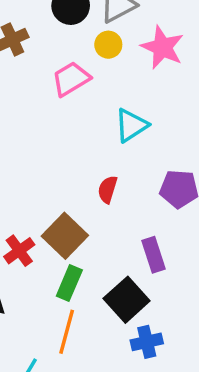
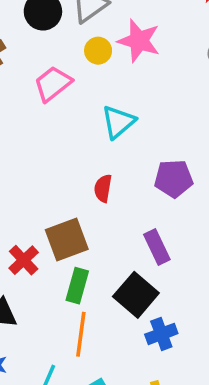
yellow circle: (108, 45) -> (98, 51), moved
brown square: (65, 236) -> (67, 240), turned 33

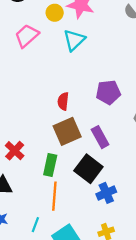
cyan triangle: (118, 122) -> (74, 40), moved
brown square: (67, 240) -> (67, 131), moved

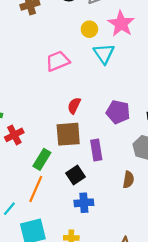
yellow circle: (55, 13) -> (89, 29), moved
pink trapezoid: (27, 36) -> (58, 61), moved
cyan triangle: (74, 40) -> (104, 54), turned -40
black square: (88, 169) -> (75, 175), size x0.7

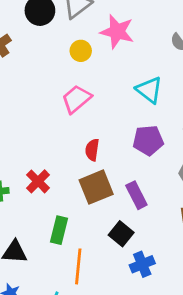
cyan triangle: (104, 54) -> (149, 90), moved
pink trapezoid: (58, 61) -> (76, 99), moved
red cross: (14, 135) -> (38, 181), moved
green rectangle: (42, 159) -> (59, 230), moved

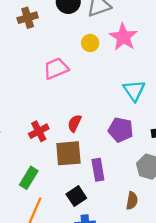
pink trapezoid: (76, 99) -> (56, 68), moved
red cross: (38, 181) -> (39, 131), moved

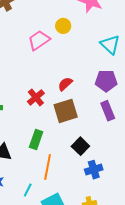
yellow circle: (90, 43) -> (63, 26), moved
red semicircle: (75, 123) -> (65, 84), turned 35
purple rectangle: (98, 170) -> (108, 111), moved

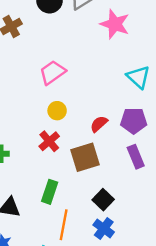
yellow circle: (63, 26) -> (57, 111), moved
red semicircle: (65, 84) -> (99, 124), moved
blue cross: (94, 170) -> (104, 229), moved, turned -36

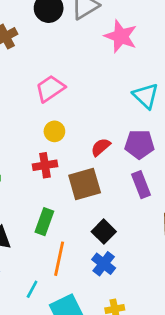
red cross: (49, 141) -> (45, 165), turned 30

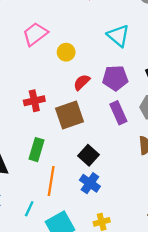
yellow circle: (54, 131) -> (66, 52), moved

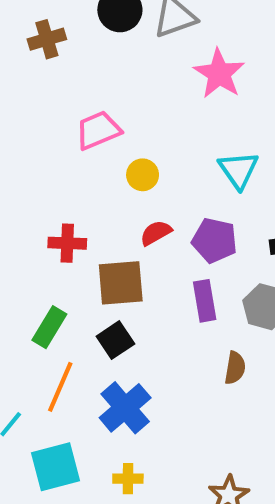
black square: (88, 155) -> (115, 340), moved
blue cross: (90, 183) -> (125, 408), size x1.4

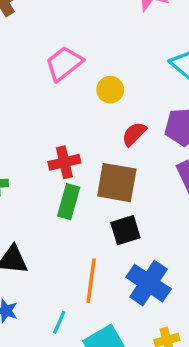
brown square: (121, 283) -> (117, 183), turned 30
green rectangle: (49, 327) -> (69, 202), moved
black square: (115, 340) -> (125, 230), turned 32

